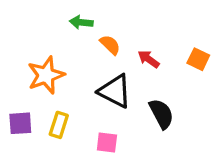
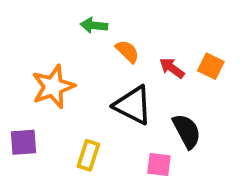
orange square: (198, 59) -> (211, 66), moved
yellow rectangle: (59, 125) -> (88, 155), moved
pink square: (107, 143) -> (159, 165), moved

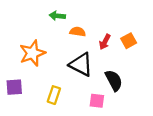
orange semicircle: (127, 51) -> (78, 32), turned -35
orange square: (211, 66) -> (129, 41), turned 35
red arrow: (172, 68) -> (105, 42), turned -98

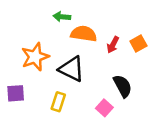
orange semicircle: (78, 32) -> (84, 34), size x1.5
black triangle: (81, 65) -> (72, 69), moved
pink square: (97, 101) -> (104, 108), turned 35

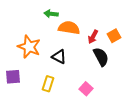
orange star: (35, 57) -> (29, 47), turned -30
black triangle: (72, 69) -> (59, 57), size x0.7
black semicircle: (123, 86) -> (101, 57), moved

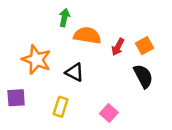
green arrow: (51, 14) -> (64, 18), turned 96
black semicircle: (101, 57) -> (143, 76), moved

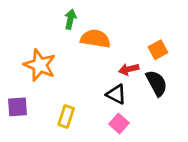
red arrow: (118, 47) -> (129, 69), moved, turned 48
black triangle: (75, 72) -> (116, 94), moved

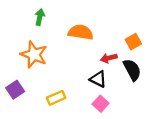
green arrow: (70, 19) -> (40, 17), moved
purple square: (18, 107) -> (15, 90), turned -30
yellow rectangle: (66, 117) -> (56, 98), turned 48

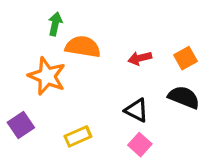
orange semicircle: (81, 32) -> (83, 47), moved
red arrow: (109, 58) -> (140, 58), moved
black semicircle: (132, 70) -> (184, 97), turned -40

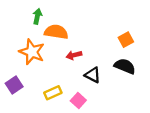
red arrow: (140, 58) -> (74, 55), moved
pink square: (140, 145) -> (78, 100), moved

